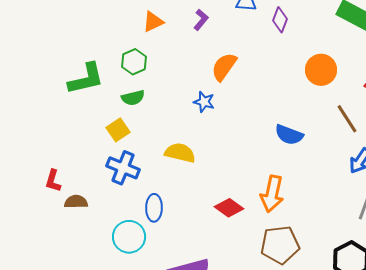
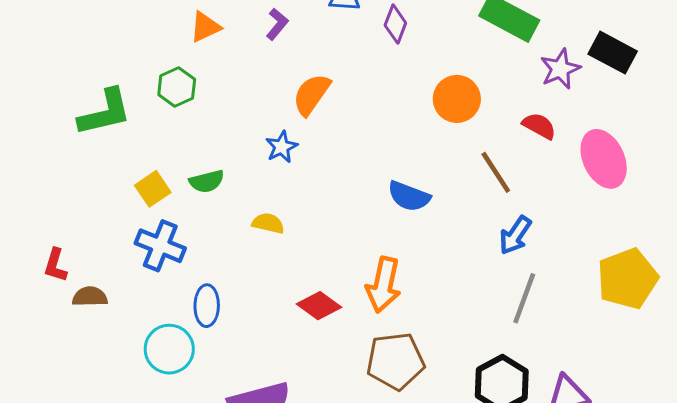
green semicircle: (133, 98) -> (207, 181), moved
blue star: (204, 102) -> (282, 147), turned 30
yellow semicircle: (180, 153) -> (268, 223), moved, size x0.7

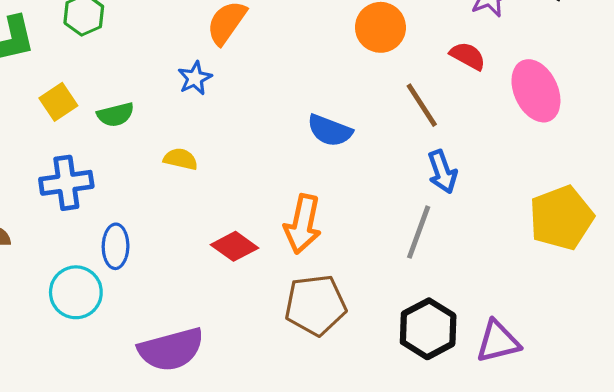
yellow square: (153, 189) -> (58, 102), moved
blue arrow: (515, 235) -> (442, 172), turned -54
blue cross: (160, 246) -> (66, 183), turned -30
gray line: (524, 298) -> (419, 232), moved

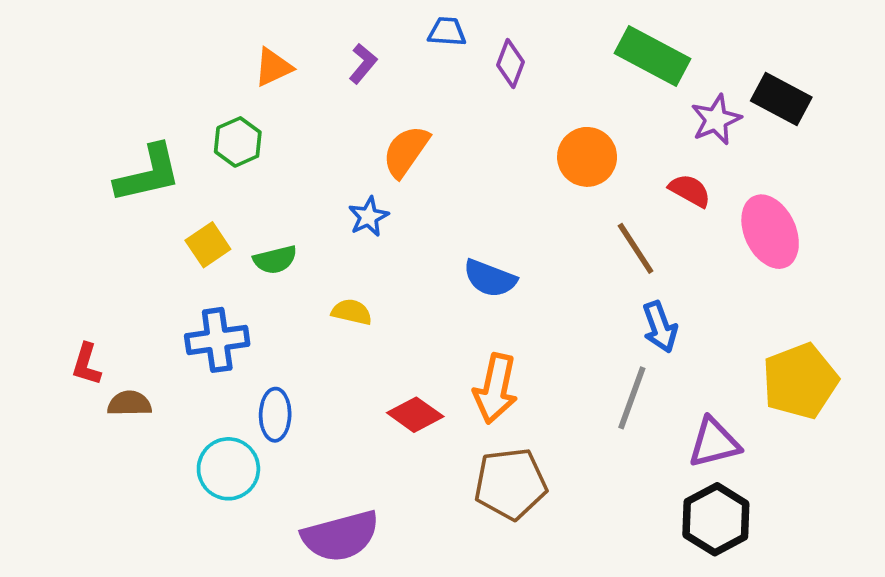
blue semicircle: (330, 130) -> (490, 278), moved
black hexagon: (428, 329) -> (716, 519), moved
purple triangle: (498, 342) -> (714, 443), moved

